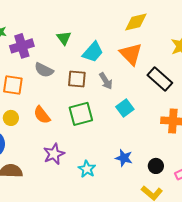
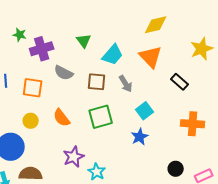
black rectangle: (160, 79) -> (180, 82), size x0.7
blue star: (124, 158) -> (140, 137), moved, turned 30
cyan star: (87, 169) -> (97, 172), moved

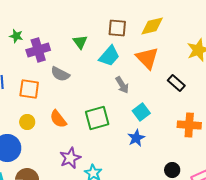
brown square: (97, 82) -> (117, 28), moved

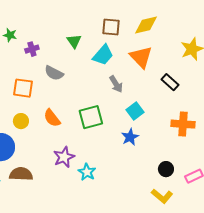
purple cross: (38, 50) -> (32, 49), size x0.6

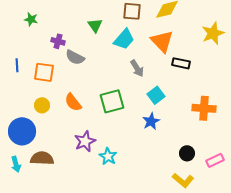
purple cross: (32, 49) -> (58, 41), moved, turned 32
black rectangle: (170, 82) -> (181, 63), moved, turned -30

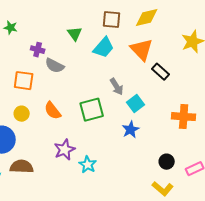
black rectangle: (181, 63) -> (161, 72), turned 30
gray arrow: (137, 68) -> (117, 87), moved

